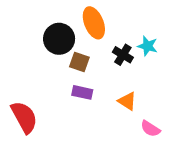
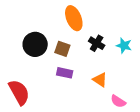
black circle: (59, 39) -> (35, 44), moved
cyan star: (148, 46) -> (124, 46), moved

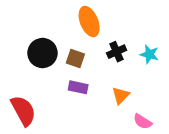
black cross: (97, 43) -> (117, 52), turned 35
orange triangle: (100, 80) -> (121, 95), turned 42

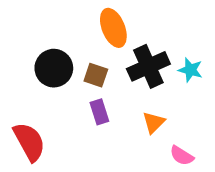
black cross: (117, 52) -> (148, 66), size x1.6
purple rectangle: (78, 87) -> (99, 112), turned 60

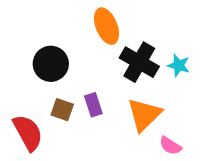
black cross: (148, 66) -> (139, 62), turned -36
brown square: (96, 75) -> (62, 110), moved
orange triangle: (154, 122) -> (144, 115), size x1.6

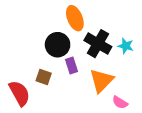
black circle: (51, 64) -> (58, 45), moved
purple rectangle: (93, 105) -> (71, 65), moved

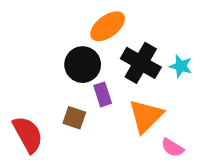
orange ellipse: (75, 18) -> (108, 26), turned 75
brown square: (44, 77) -> (74, 118), moved

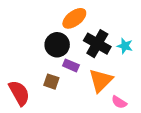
purple rectangle: (103, 94) -> (71, 65), turned -49

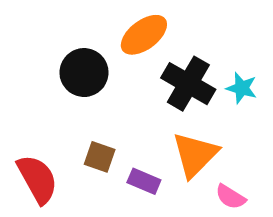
black circle: (57, 45) -> (84, 73), moved
purple rectangle: (71, 65) -> (144, 181), moved

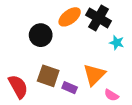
black cross: (188, 84) -> (99, 18), moved
brown square: (100, 157) -> (48, 76), size x1.5

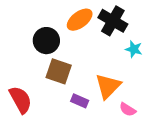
brown square: (48, 76) -> (59, 71), moved

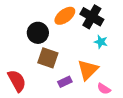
cyan star: (134, 49) -> (101, 42), moved
purple rectangle: (80, 101) -> (65, 82), turned -48

